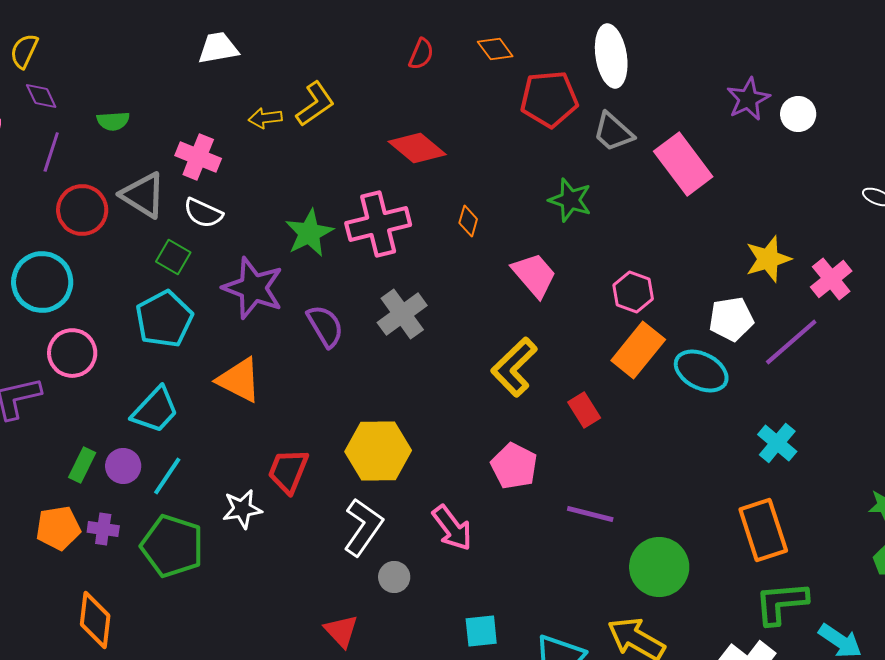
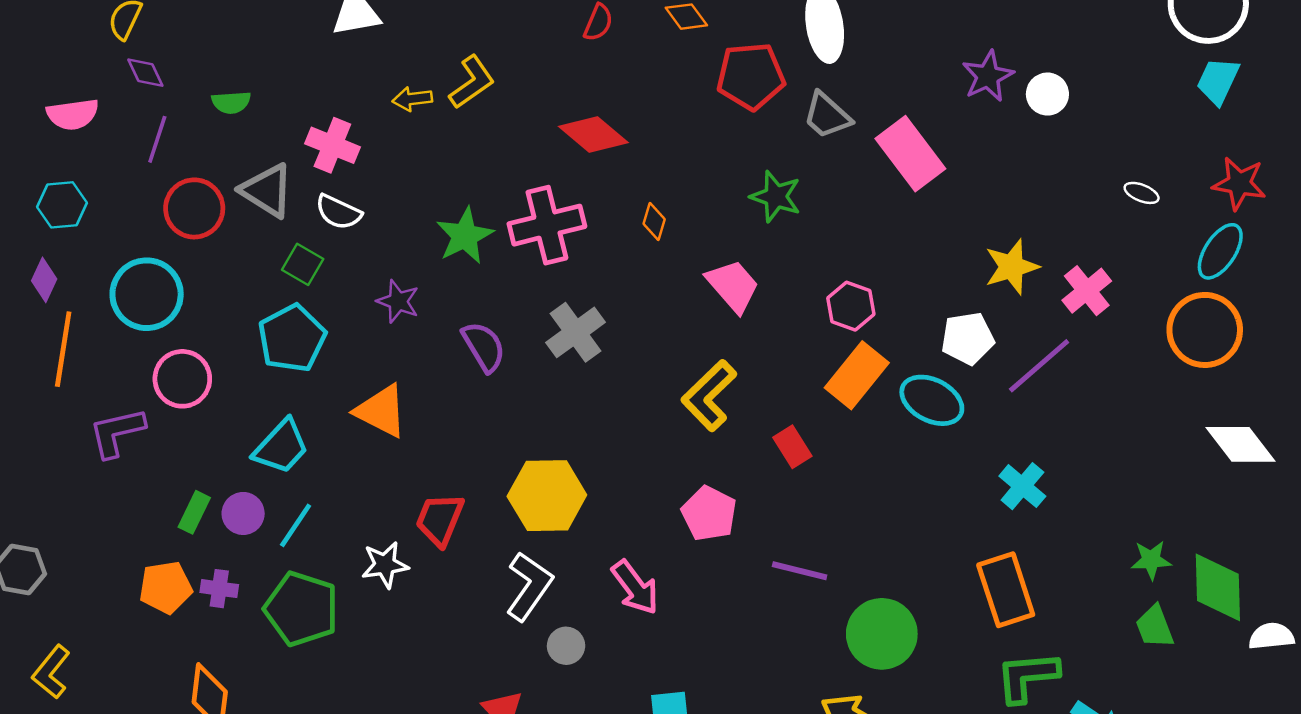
purple star: (253, 288) -> (398, 301), size x0.6

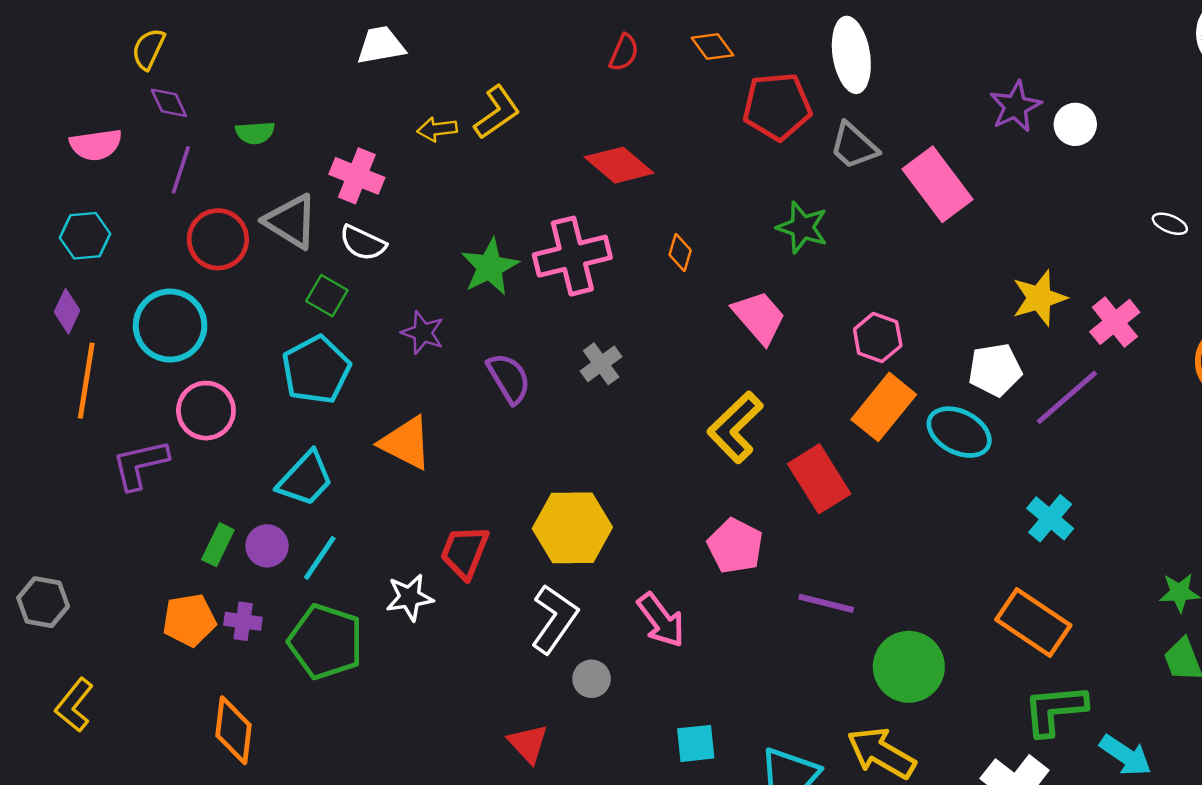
gray cross: (576, 332) -> (601, 364), size x0.7
red rectangle: (792, 447) -> (819, 479), size x1.6
orange rectangle: (1006, 590) -> (1033, 622), turned -38

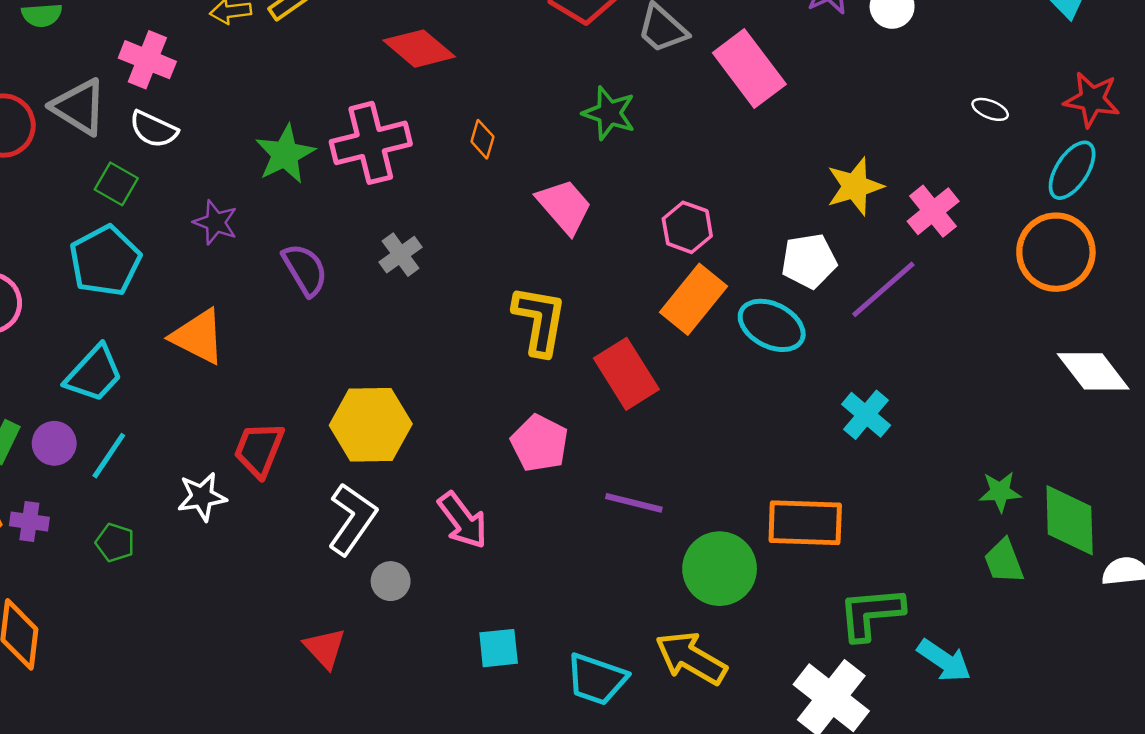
yellow L-shape: (735, 427) -> (540, 320), turned 144
orange rectangle: (1033, 622) -> (805, 523), moved, turned -32
green pentagon: (326, 642) -> (115, 543), size x0.5

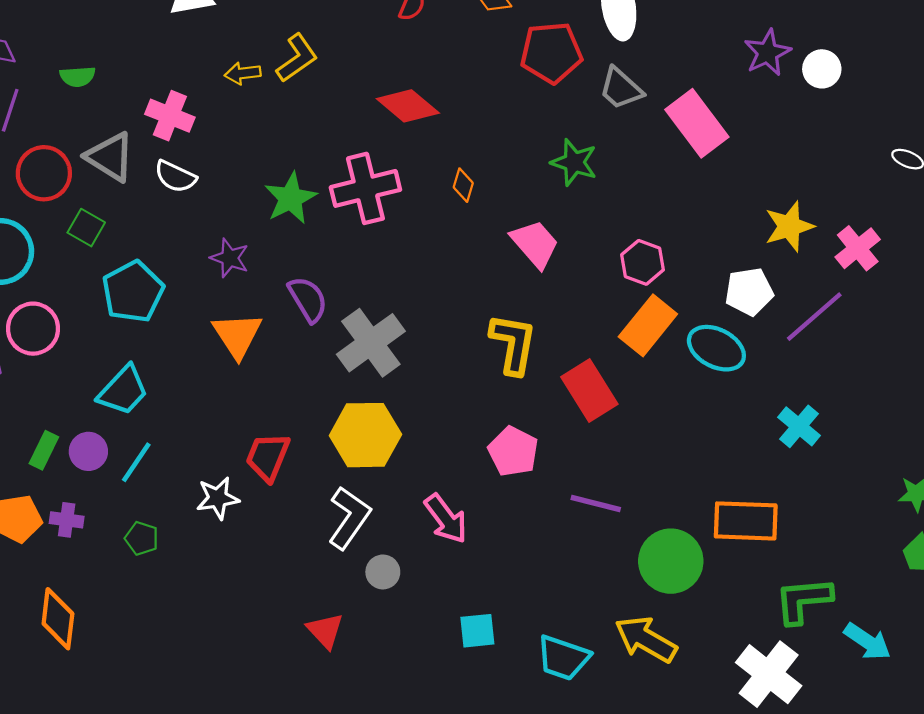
green square: (116, 184) -> (86, 228), moved
gray cross: (401, 255) -> (371, 343), moved, size x1.8
orange triangle: (198, 337) -> (237, 335), moved, turned 30

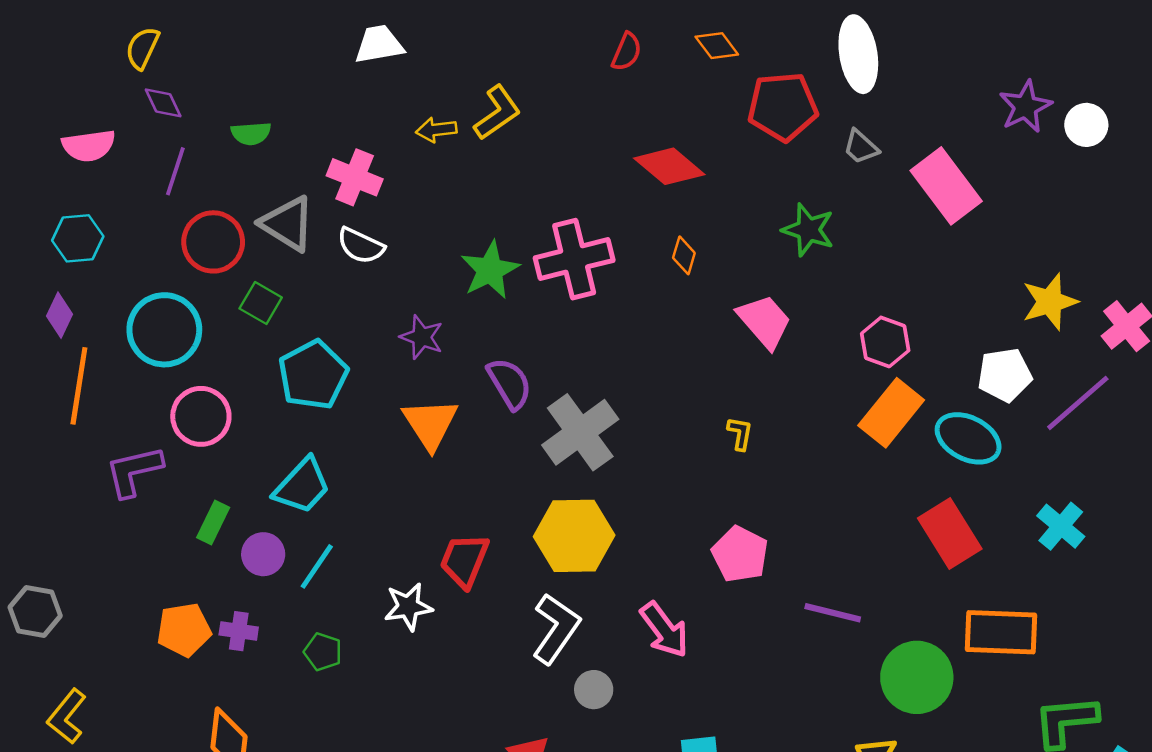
gray trapezoid: (621, 88) -> (861, 147), size x0.7
red diamond: (408, 106) -> (669, 166), moved
yellow L-shape: (513, 344) -> (740, 433), size x0.5
red rectangle: (589, 391) -> (950, 533), moved
green rectangle: (44, 450) -> (213, 522), moved

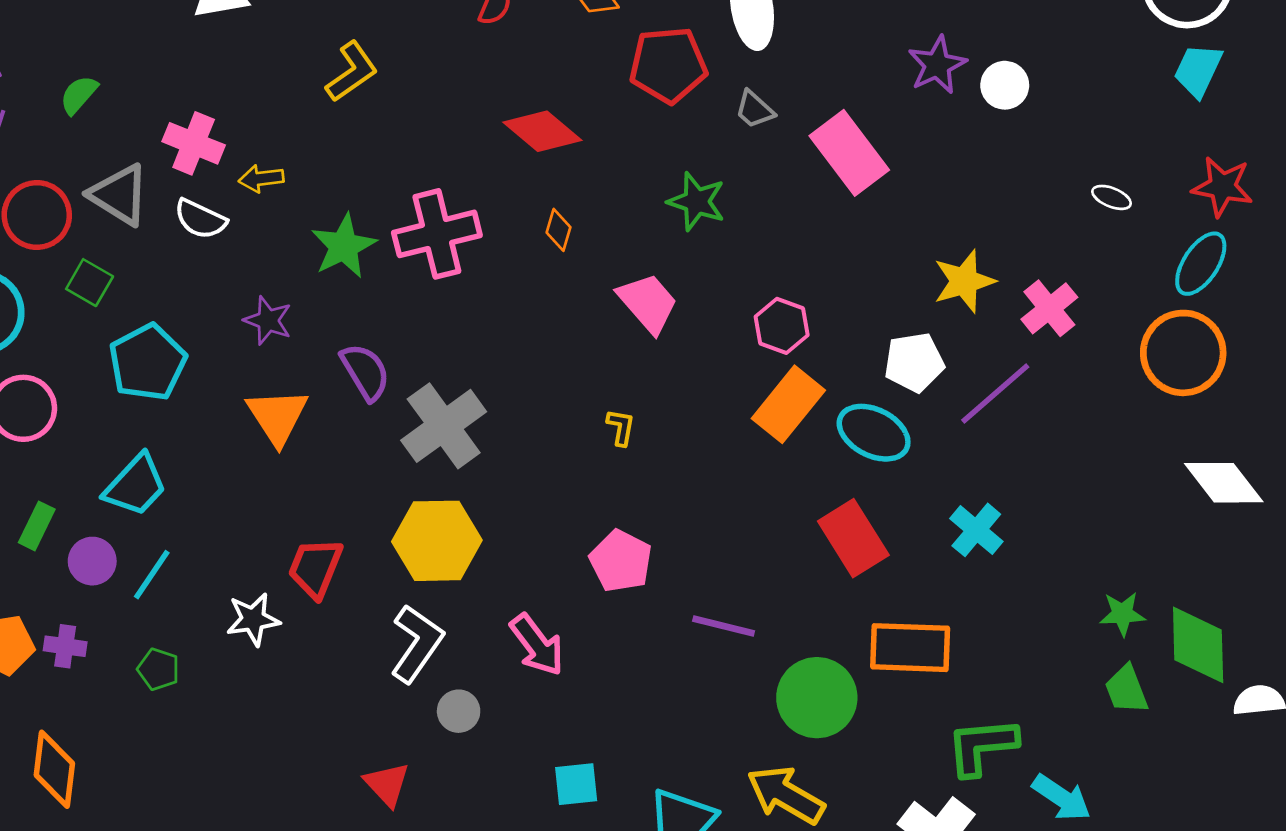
yellow arrow: (436, 130) -> (261, 178), moved
green semicircle: (251, 133) -> (79, 95), turned 135

